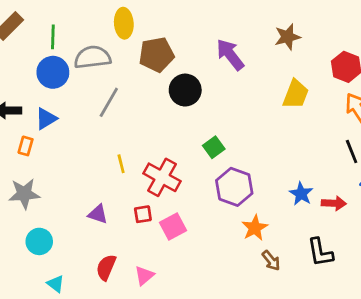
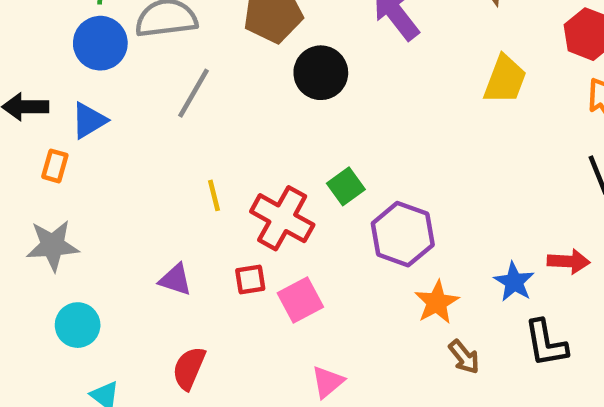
green square: (214, 147) -> (346, 186), moved
blue star: (301, 194) -> (514, 282), moved
pink triangle: (144, 276) -> (328, 382), moved

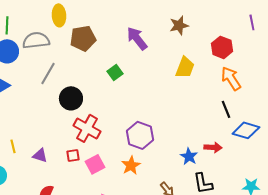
black circle: (321, 73) -> (71, 98), moved
green square: (346, 186) -> (115, 72), moved
yellow line: (214, 195) -> (13, 146), moved
orange star: (437, 302) -> (131, 165), moved

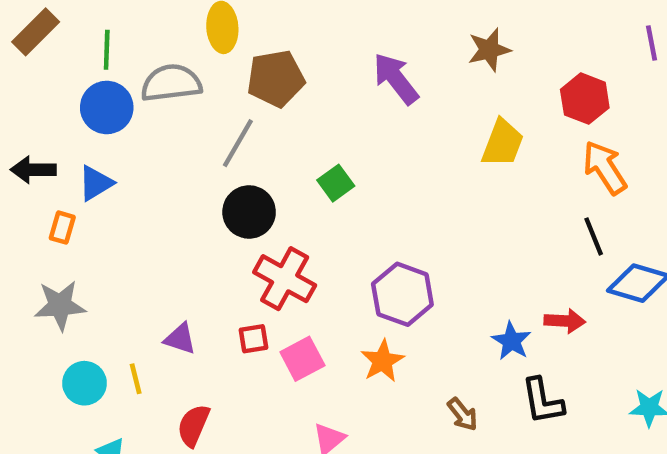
green square: (115, 72) -> (336, 183), moved
gray line: (48, 73) -> (238, 143), moved
yellow line: (13, 146) -> (136, 379), moved

